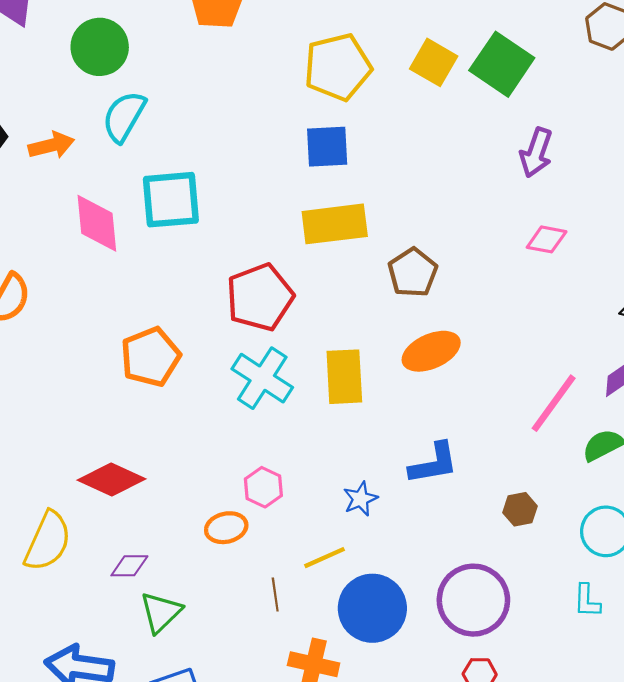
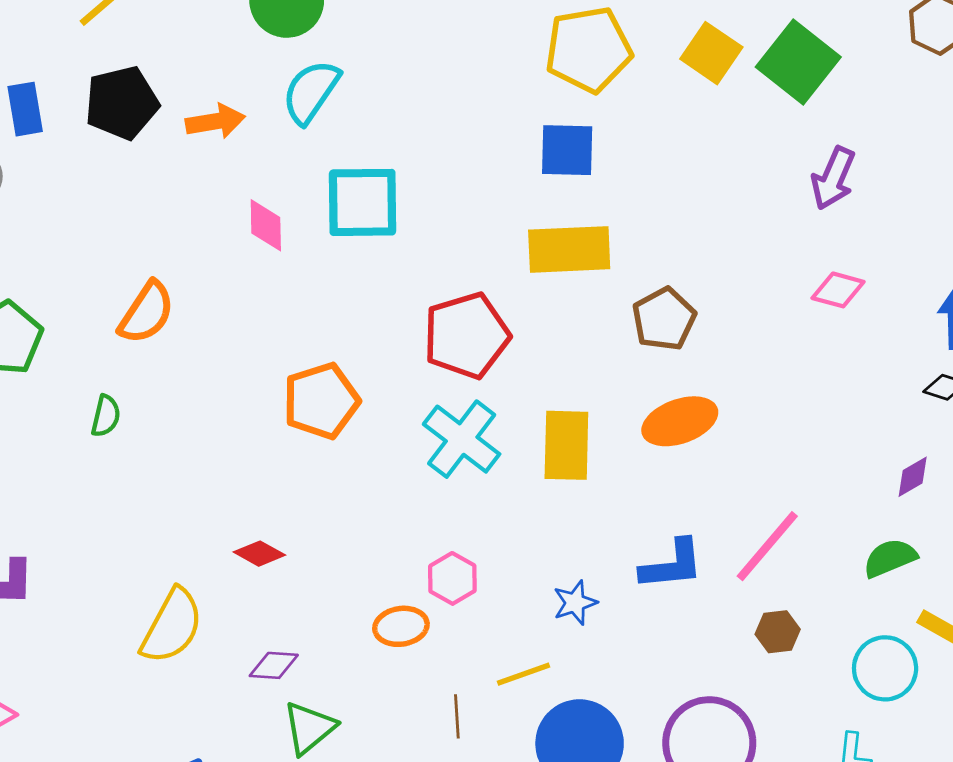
pink diamond: (97, 223) -> (266, 225), size x0.7
pink line: (554, 403) -> (767, 546), moved
red diamond: (112, 479) -> (259, 554), size x0.6

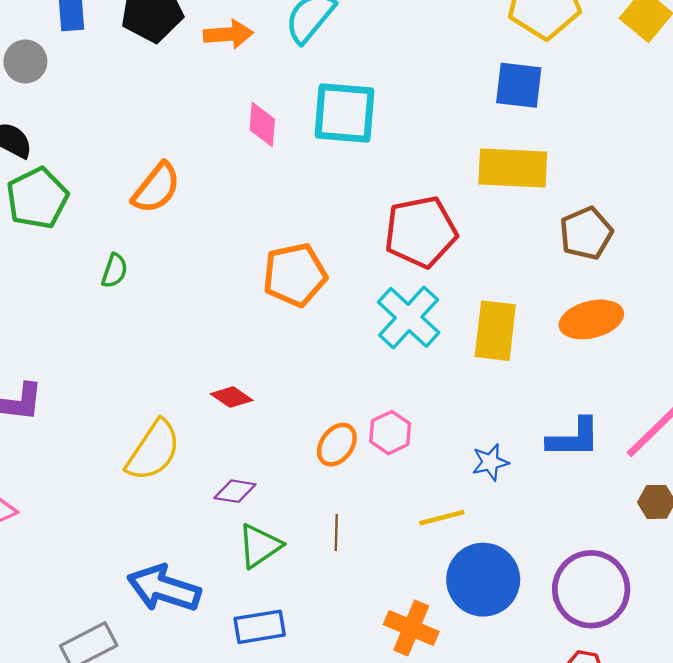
orange ellipse: (401, 626) -> (337, 445), moved, turned -51
brown line: (457, 716) -> (336, 533), moved

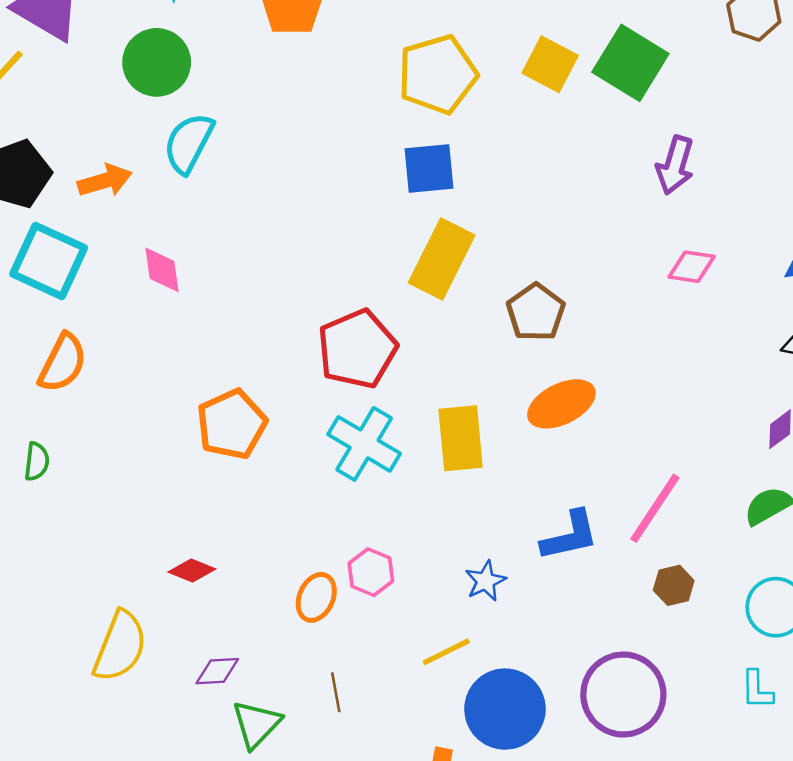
cyan square: (344, 113) -> (49, 261), moved, turned 32
yellow rectangle: (513, 168) -> (442, 259), turned -54

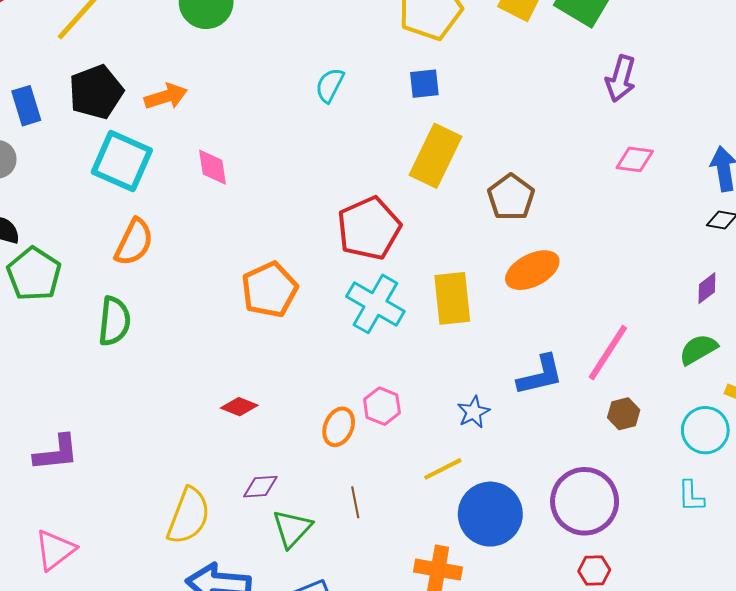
cyan semicircle: (189, 143) -> (330, 85), moved, size x0.7
blue square: (429, 168) -> (424, 84), size x0.7
green semicircle: (37, 461) -> (114, 321), size x1.6
yellow semicircle: (120, 646) -> (189, 516), moved

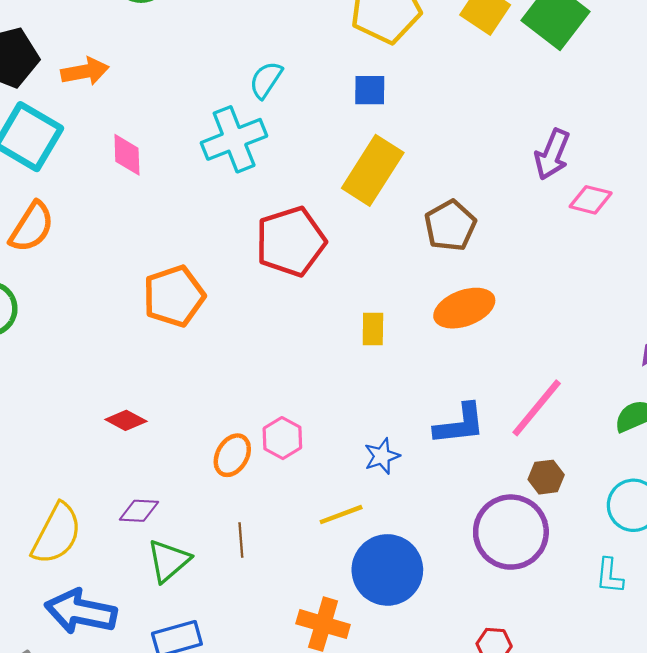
purple arrow: (621, 79) -> (552, 154), moved
yellow rectangle: (452, 298) -> (373, 329), size x0.6
cyan cross: (375, 304) -> (234, 139), moved, turned 32
purple circle: (585, 501) -> (511, 532), moved

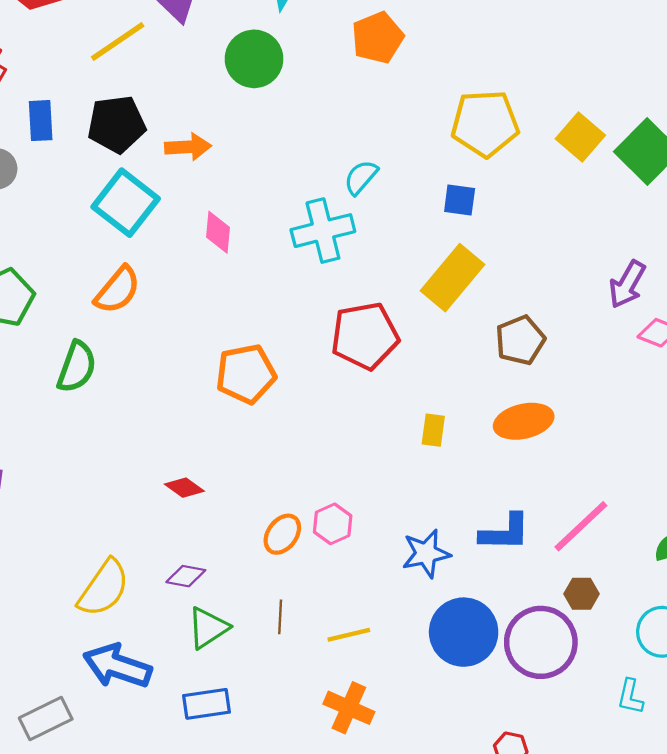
blue star: (382, 456) -> (426, 554), size x1.4
yellow line: (341, 515) -> (349, 635), moved
blue circle: (387, 570) -> (464, 632), moved

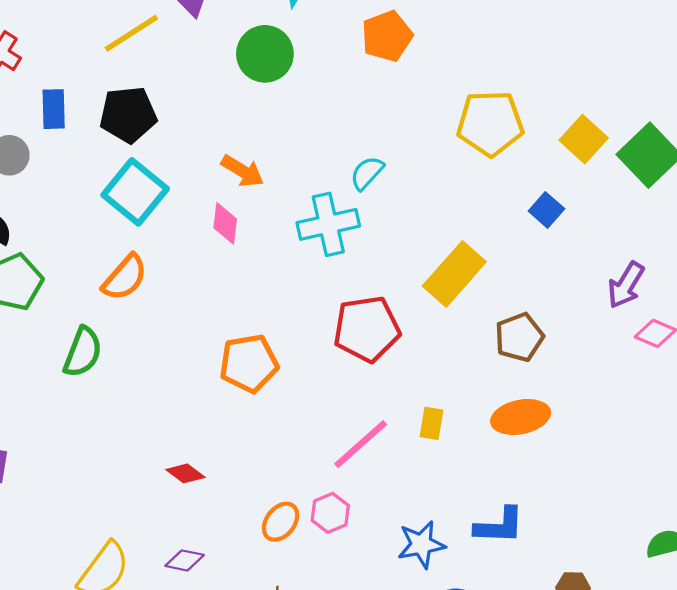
orange arrow: (188, 147) -> (242, 171), moved, turned 33
blue square: (460, 200) -> (546, 210), moved, turned 32
pink line: (581, 526) -> (361, 444), moved

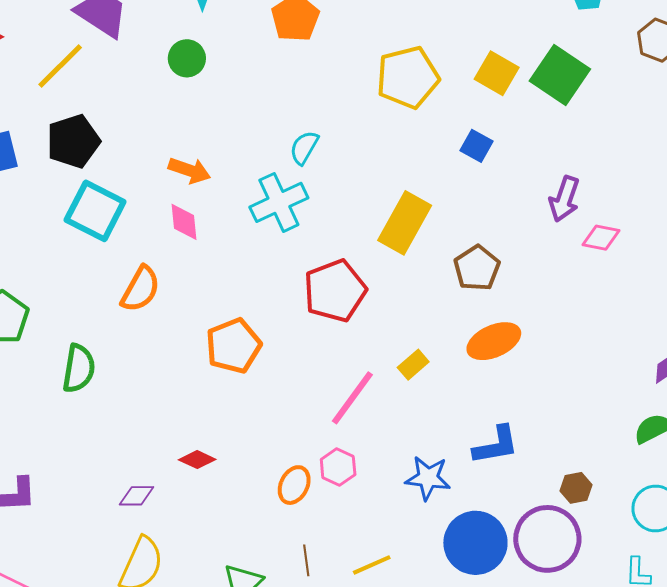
green circle: (265, 54) -> (187, 58), size x0.7
orange semicircle: (125, 277) -> (140, 289), moved
yellow rectangle: (431, 423) -> (413, 365), turned 52
blue star: (421, 544) -> (428, 478), turned 30
purple diamond: (185, 560) -> (137, 496), moved

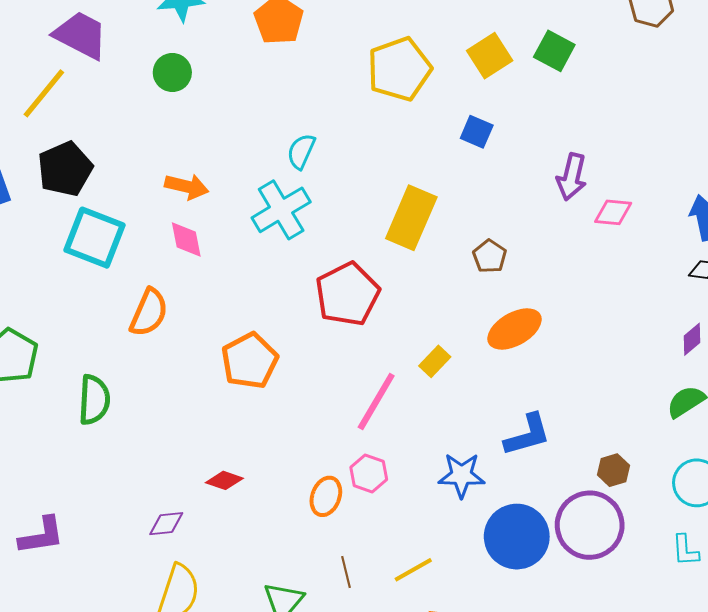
yellow square: (497, 73) -> (490, 56), turned 33
green square: (560, 75) -> (554, 51), size x0.7
brown pentagon: (477, 268) -> (490, 256), size x0.7

